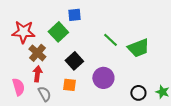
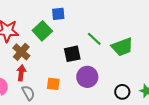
black square: (74, 61) -> (72, 54), moved, turned 30

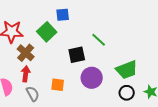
green trapezoid: (122, 47) -> (127, 70), moved

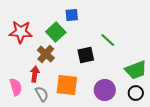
brown cross: (26, 53) -> (46, 54), moved
purple circle: (92, 78) -> (105, 90), moved
orange square: (58, 85) -> (67, 85), size x1.6

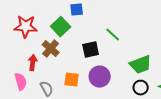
red arrow: (35, 74) -> (33, 63), moved
orange square: (67, 85) -> (72, 80), size x0.7
purple circle: (105, 90) -> (100, 77), moved

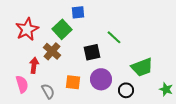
red star: (26, 27) -> (27, 29), turned -30
black circle: (141, 88) -> (126, 90), moved

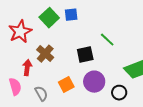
green square: (62, 29) -> (49, 18), moved
orange square: (73, 82) -> (66, 85), turned -35

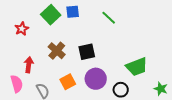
red star: (20, 32) -> (22, 29), size x0.6
green line: (107, 40) -> (109, 18), moved
brown cross: (45, 54) -> (57, 51), moved

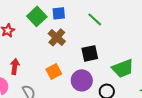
brown cross: (57, 51) -> (57, 37), moved
black square: (87, 52) -> (90, 53), moved
orange square: (68, 82) -> (54, 71), moved

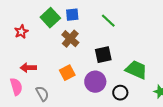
red arrow: (15, 66) -> (28, 68), turned -98
green trapezoid: (123, 68) -> (136, 70), turned -135

